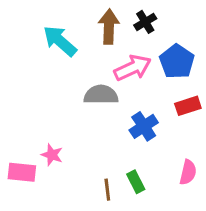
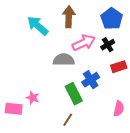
black cross: (145, 22) -> (108, 45), moved
blue pentagon: (177, 62) -> (112, 19), moved
green rectangle: (136, 182) -> (74, 94), moved, size x1.5
brown line: (107, 190) -> (68, 120), turned 40

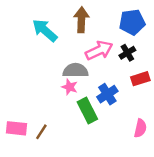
blue pentagon: (112, 19) -> (132, 22), turned 30
pink star: (33, 98) -> (70, 87), moved
brown line: (68, 120) -> (41, 132), moved

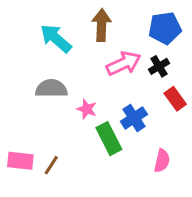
gray semicircle: (75, 70) -> (51, 88), moved
red rectangle: (140, 79) -> (175, 99), turned 72
pink semicircle: (140, 128) -> (162, 161), moved

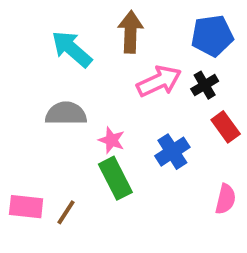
green rectangle: (109, 139) -> (115, 178), moved
pink semicircle: (162, 161) -> (226, 199), moved

